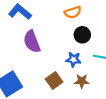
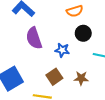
blue star: (73, 59) -> (62, 50), moved

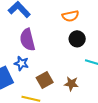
blue star: (62, 50) -> (21, 63), moved

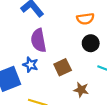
brown square: (45, 80) -> (63, 67), moved

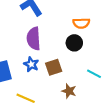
black circle: (91, 43) -> (74, 43), moved
blue star: (30, 65) -> (31, 64), moved

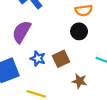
purple semicircle: (34, 39) -> (22, 32), moved, turned 40

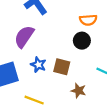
brown square: (61, 59) -> (62, 67), turned 35

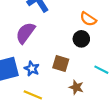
orange semicircle: (88, 20) -> (88, 19), turned 35
blue star: (38, 65) -> (32, 69), moved

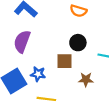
black circle: (81, 39) -> (78, 43), moved

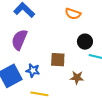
black circle: (78, 43) -> (85, 42), moved

